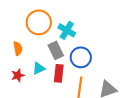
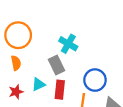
orange circle: (39, 22) -> (18, 35), moved
blue circle: (81, 57) -> (95, 80), moved

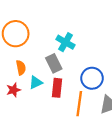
orange semicircle: (16, 63) -> (21, 68), moved

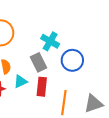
blue circle: (92, 78) -> (72, 60), moved

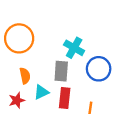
gray rectangle: (39, 62) -> (61, 71), turned 30

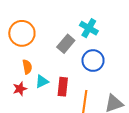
cyan cross: (74, 48) -> (89, 28), moved
gray rectangle: (61, 71) -> (66, 44), moved, turned 36

